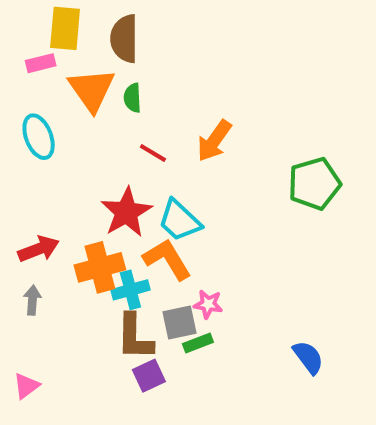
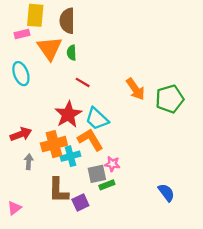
orange arrow: (214, 141) -> (135, 89), moved, turned -70
gray arrow: (32, 300) -> (29, 162), moved
brown L-shape: (135, 337) -> (58, 190), moved

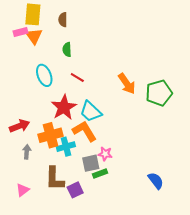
brown semicircle: (67, 21) -> (63, 20), size x0.6
orange triangle: (50, 48) -> (34, 36), moved, size x0.7
cyan ellipse: (21, 74) -> (44, 75), moved
pink triangle: (14, 208) -> (23, 190), moved

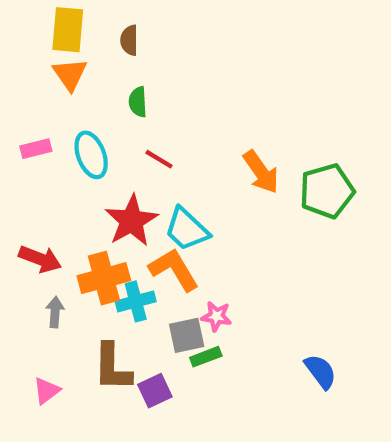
pink rectangle: (20, 32) -> (36, 149), moved
red arrow: (19, 126) -> (40, 259), turned 42

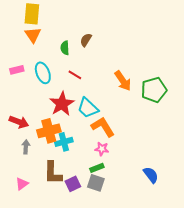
brown semicircle: (129, 40) -> (86, 40), moved, turned 32
orange L-shape: (174, 270) -> (103, 127), moved
gray square: (187, 335) -> (96, 183), moved, turned 30

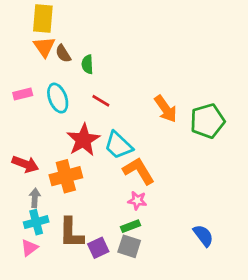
brown semicircle: (86, 40) -> (63, 54), moved, turned -64
cyan cross: (64, 142) -> (36, 222), moved

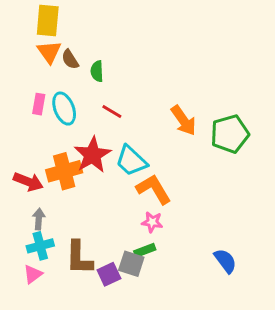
pink rectangle: (23, 94) -> (39, 104), moved, turned -66
orange cross: (66, 176) -> (64, 171), moved
gray square: (129, 246) -> (131, 264), moved

